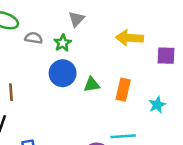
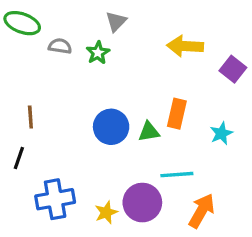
purple square: (166, 56) -> (233, 69), turned 36
blue circle: (63, 73) -> (111, 127), moved
green triangle: (92, 85) -> (149, 132), moved

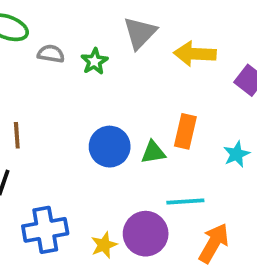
gray triangle: (116, 21) -> (140, 33), moved, size x1.4

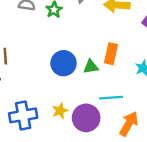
yellow star: (104, 245) -> (60, 111), moved

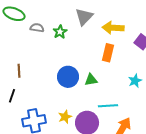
orange rectangle: (111, 54) -> (108, 53), moved

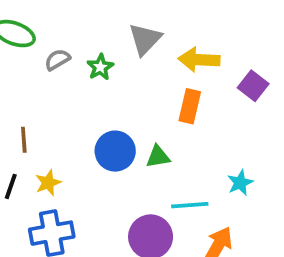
gray semicircle: (37, 28) -> (57, 60), turned -40
cyan star: (135, 81) -> (240, 183), moved
yellow star: (65, 117) -> (48, 183), moved

